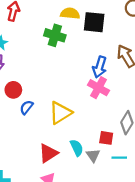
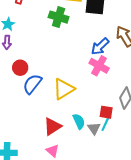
blue arrow: (100, 67) -> (100, 46), turned 30
blue semicircle: (26, 107) -> (32, 84), size x1.5
cyan line: (119, 158) -> (105, 124), moved, turned -64

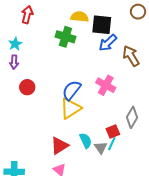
blue arrow: (100, 46) -> (108, 43), moved
blue semicircle: (32, 84) -> (72, 90), moved
red square: (106, 112) -> (113, 132), turned -32

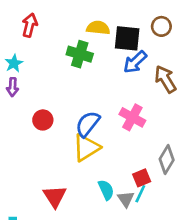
brown circle: (138, 12) -> (161, 26), moved
red circle: (27, 87) -> (43, 120), moved
red triangle: (59, 146) -> (55, 196), moved, turned -30

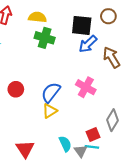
yellow semicircle: (98, 28) -> (37, 17), moved
yellow triangle: (86, 148) -> (50, 111), size x0.7
cyan line: (140, 194) -> (92, 147), turned 72

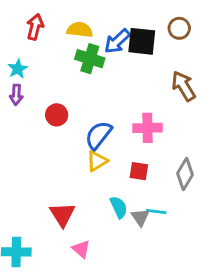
blue arrow: (88, 44) -> (117, 41), moved
pink cross: (86, 87) -> (148, 128), turned -30
red circle: (16, 89) -> (57, 115), moved
red square: (93, 135) -> (139, 171), moved, turned 32

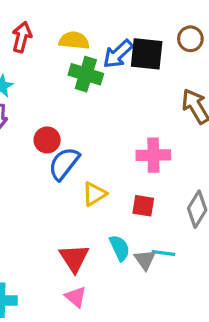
blue semicircle: (98, 135) -> (64, 164), moved
red triangle: (62, 214) -> (74, 258), moved

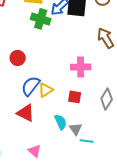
blue semicircle: (64, 164) -> (31, 86), moved
cyan line: (163, 253) -> (87, 141), moved
red triangle: (74, 258) -> (26, 113), moved, turned -30

